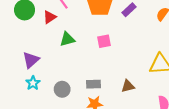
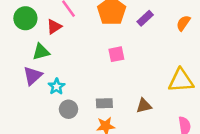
green triangle: (67, 39) -> (41, 52), moved
cyan star: (33, 83) -> (57, 86), moved

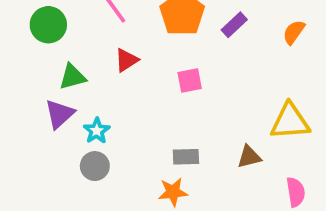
red triangle: (54, 27) -> (126, 60), moved
gray rectangle: (104, 103) -> (186, 157), moved
brown triangle: (144, 106) -> (249, 157), moved
gray circle: (68, 109) -> (95, 166), moved

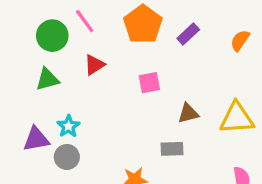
green circle: (48, 25) -> (52, 36), moved
purple triangle: (59, 114) -> (36, 139), moved, turned 32
gray rectangle: (186, 157) -> (172, 149), moved
brown triangle: (249, 157) -> (188, 113), moved

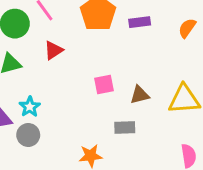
purple rectangle: (188, 34) -> (140, 22), turned 36
pink square: (149, 83) -> (104, 84), moved

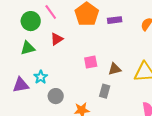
gray rectangle: (125, 128) -> (105, 91), turned -72
gray circle: (28, 135) -> (56, 96), moved

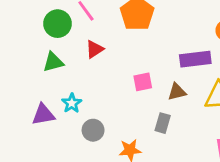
purple rectangle: (115, 20) -> (195, 59), moved, size x1.5

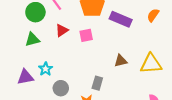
purple rectangle: (195, 59) -> (121, 19), moved, turned 30
pink square: (143, 82) -> (86, 35), moved
gray rectangle: (163, 123) -> (97, 83), moved

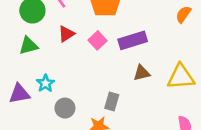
purple rectangle: (121, 19) -> (133, 40), moved, turned -40
pink square: (86, 35) -> (97, 40), turned -32

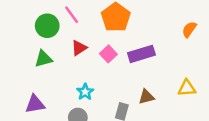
brown triangle: (142, 73) -> (146, 97), moved
yellow triangle: (181, 77) -> (187, 88), size x0.7
cyan star: (45, 83) -> (85, 92), moved

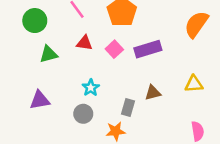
green circle: (47, 26) -> (35, 21), moved
orange semicircle: (189, 29) -> (196, 24), size x1.6
red triangle: (79, 48) -> (84, 43), turned 42

